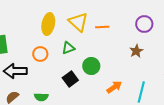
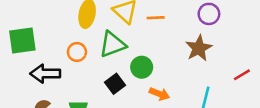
green triangle: (68, 48) -> (112, 44), size x1.6
brown star: (136, 51) -> (199, 48), size x1.5
orange arrow: (114, 87) -> (159, 94), moved, turned 56

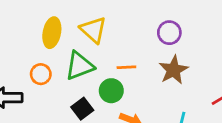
purple circle: (209, 14) -> (169, 33), moved
orange line: (156, 18) -> (126, 67), moved

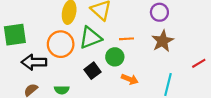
orange circle: (41, 74) -> (61, 44), size x1.6

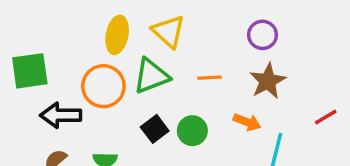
green circle: (115, 57) -> (192, 131), moved
orange arrow: (130, 79) -> (247, 122), moved

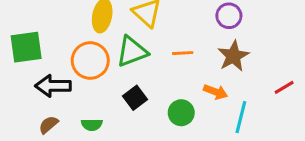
green circle: (192, 131) -> (181, 113), moved

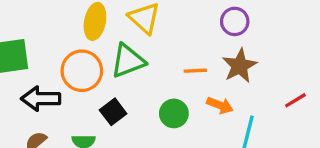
orange line: (183, 53) -> (195, 71), moved
black square: (135, 98) -> (113, 112), moved
green circle: (181, 113) -> (174, 113), moved

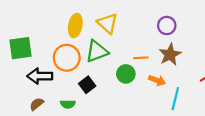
green circle: (174, 113) -> (126, 74), moved

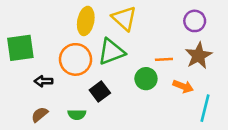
black arrow: (40, 76) -> (43, 81), size x0.6

